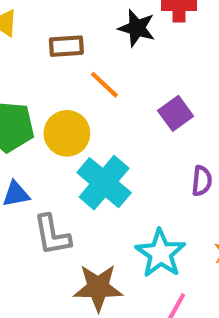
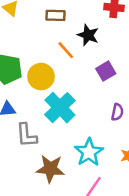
black star: (137, 28) -> (88, 35), moved
brown rectangle: (66, 46) -> (56, 15), moved

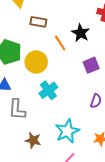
brown rectangle: (56, 15) -> (38, 22), moved
cyan cross: (60, 108) -> (48, 90), size x0.7
brown star: (50, 169) -> (33, 140), size x0.7

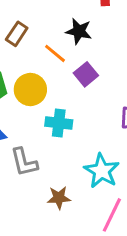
brown rectangle: (38, 22) -> (17, 34), turned -49
purple square: (91, 65) -> (86, 74), moved
cyan cross: (48, 90) -> (59, 123), turned -30

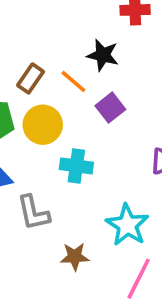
brown rectangle: (17, 34) -> (31, 78), moved

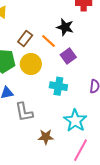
cyan cross: (76, 166) -> (58, 86), moved

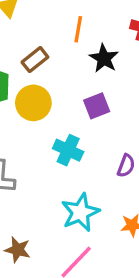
orange line: (48, 41) -> (78, 29), moved, turned 42
brown star: (46, 137) -> (18, 250), moved

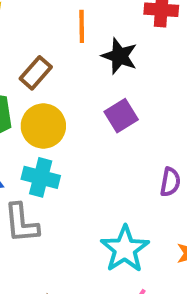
cyan cross: (68, 150) -> (41, 177), moved

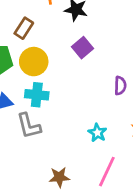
cyan star: (125, 249) -> (97, 133), size x0.6

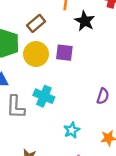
purple square: (83, 48) -> (64, 53), moved, turned 30
cyan cross: (37, 95) -> (44, 96), moved

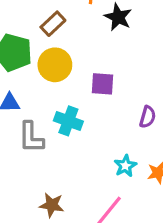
purple square: (64, 53) -> (103, 84), moved
cyan star: (72, 130) -> (125, 166), moved

